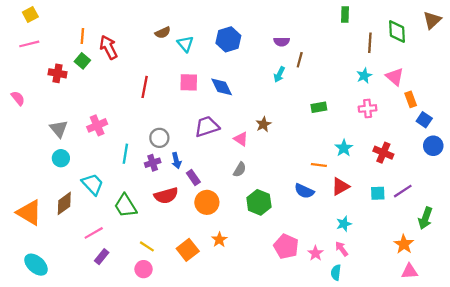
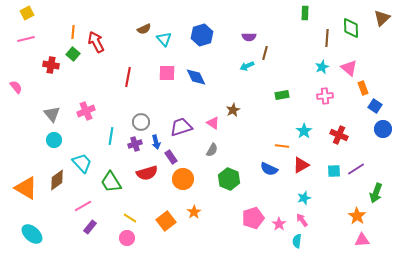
cyan arrow: (279, 74) -> (247, 66), turned 40
purple trapezoid: (207, 127) -> (181, 127), moved
pink pentagon: (286, 246) -> (253, 218), turned 30

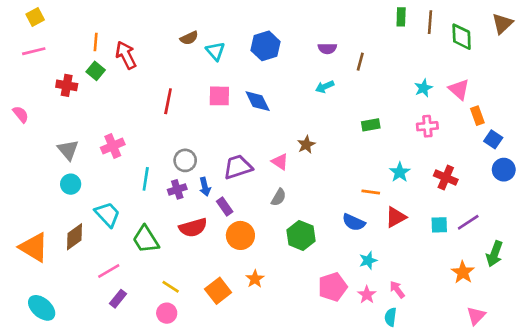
brown line: (327, 38) -> (430, 22), moved
brown line: (265, 53) -> (360, 62), moved
cyan star: (304, 198) -> (368, 260), moved
orange star: (357, 216) -> (463, 272), moved
pink triangle: (362, 240) -> (476, 316), turned -42

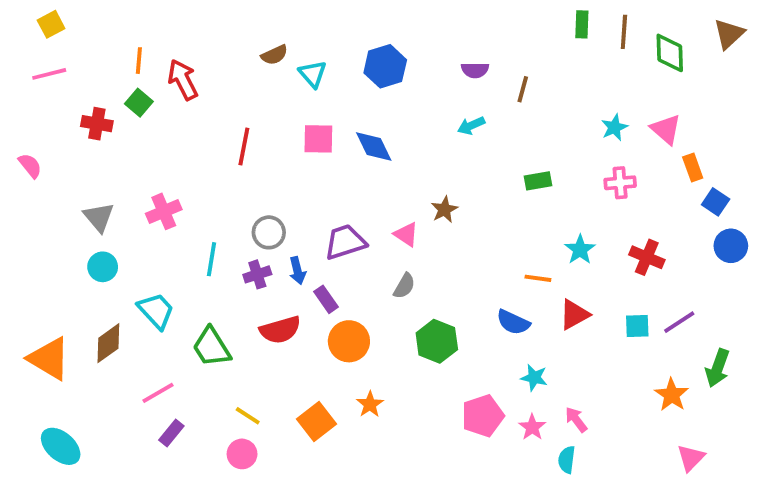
cyan star: (368, 260) -> (534, 378), turned 30

